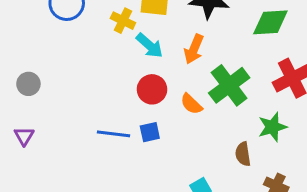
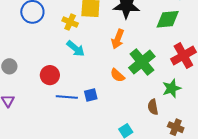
cyan arrow: (150, 46) -> (76, 49), moved
red circle: (152, 89) -> (50, 75), moved

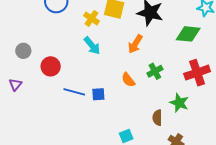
green cross: (142, 62) -> (155, 71), size x0.6
red circle: (50, 75) -> (51, 66), moved
green star: (172, 88) -> (179, 103), turned 30

